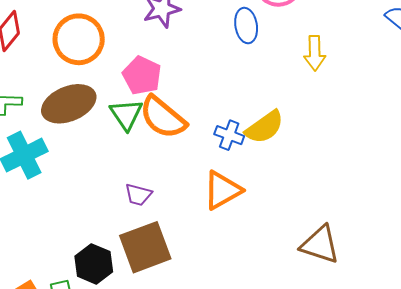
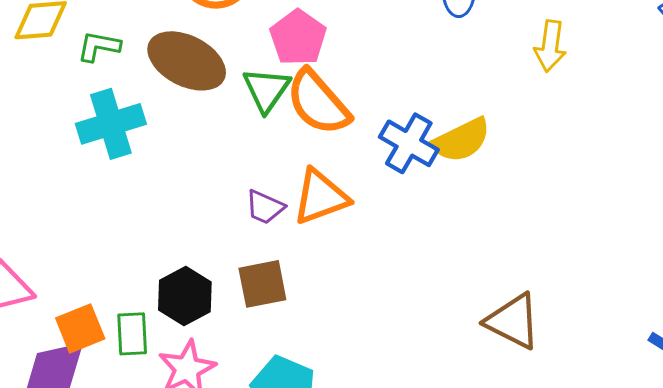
brown ellipse: (69, 104) -> (187, 61), turned 40
blue cross: (229, 135) -> (409, 143), size x1.4
orange triangle: (222, 190) -> (321, 197), moved
brown square: (145, 247) -> (262, 284), size x0.7

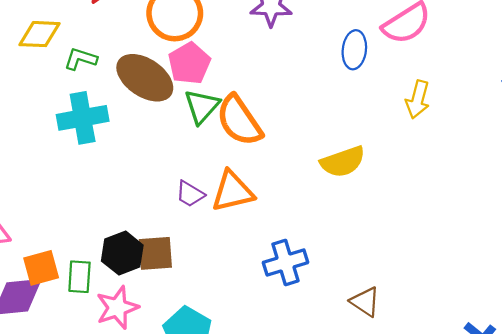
pink pentagon: (298, 38) -> (189, 63), moved
blue cross: (409, 143) -> (286, 262), moved, turned 36
brown square: (262, 284) -> (155, 253), moved
brown triangle: (513, 321) -> (365, 302), size x0.7

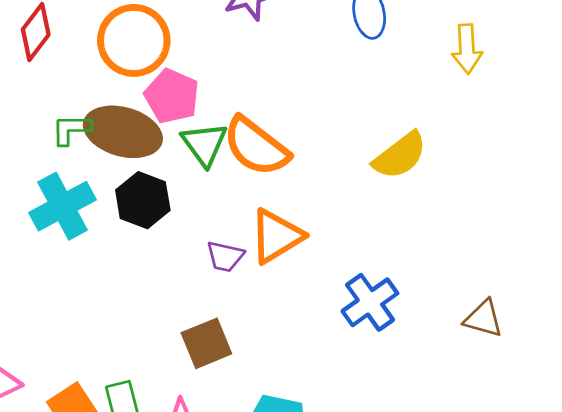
green L-shape: (81, 59) -> (71, 129), moved
black hexagon: (122, 253) -> (143, 200), moved

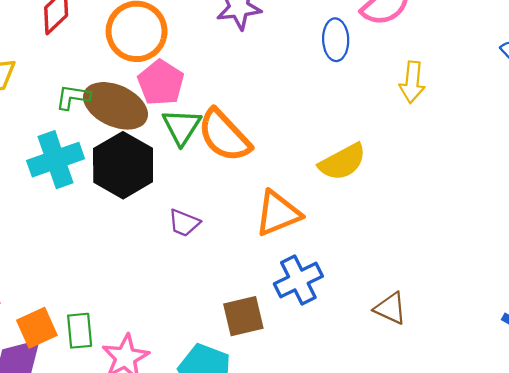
black hexagon: (143, 200) -> (123, 165), size x1.4
orange triangle: (276, 236) -> (278, 213), moved
brown square: (206, 343) -> (243, 316), moved

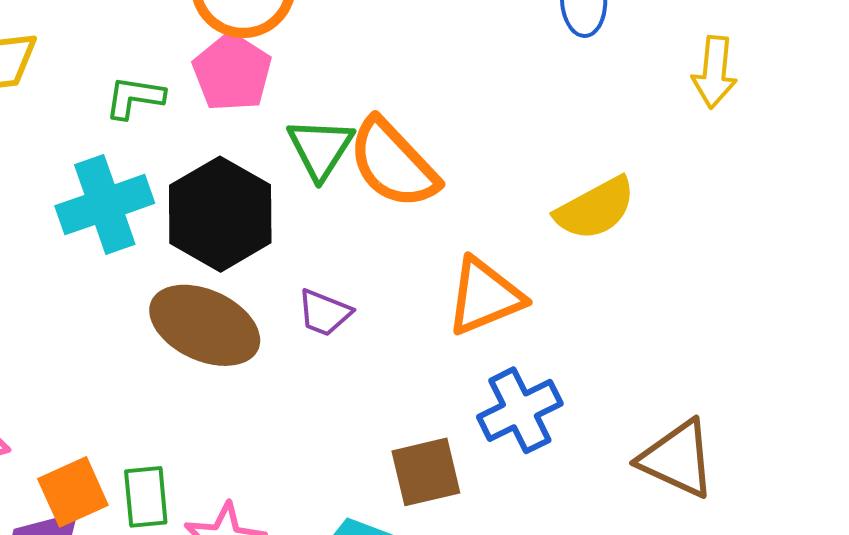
pink pentagon: (161, 83) -> (232, 72), moved
brown ellipse: (115, 106) -> (205, 325), moved
brown triangle: (390, 308) -> (677, 459), size x1.4

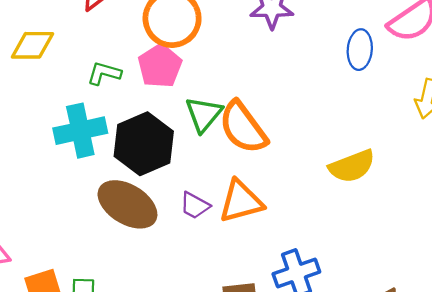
orange triangle: (485, 296) -> (241, 201), moved

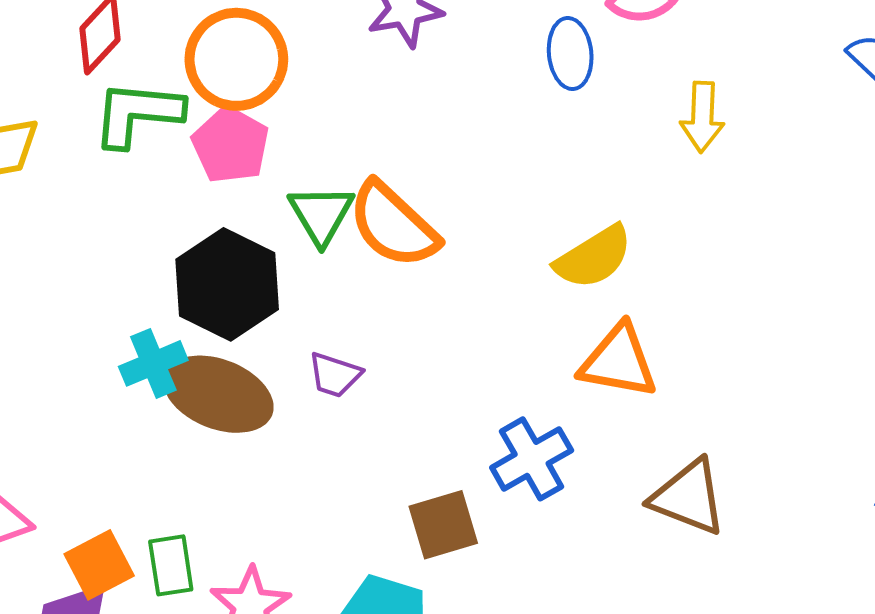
green L-shape: (104, 73) -> (138, 114), moved, size x1.6
cyan cross: (80, 131) -> (153, 363), moved, size x0.7
orange triangle: (241, 201) -> (618, 361), moved, turned 36

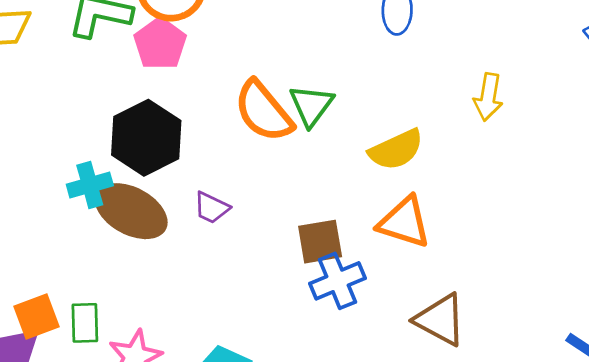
yellow arrow: (702, 117) -> (488, 97), moved
green triangle: (321, 214) -> (311, 105), moved
brown square: (443, 525) -> (320, 242), moved

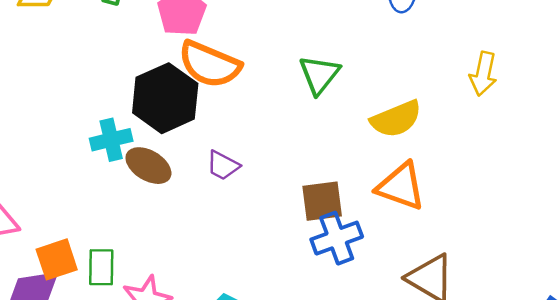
orange semicircle: (263, 111) -> (210, 64), moved, turned -30
brown ellipse: (131, 211) -> (148, 166), size x0.7

